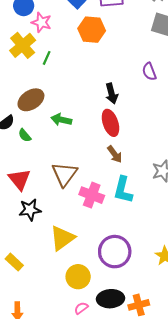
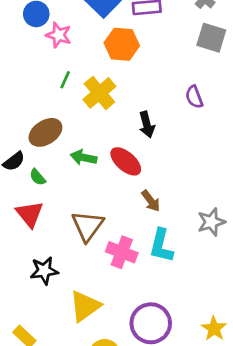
yellow cross: (23, 45) -> (99, 93), moved
red ellipse: (110, 123) -> (126, 161), moved, turned -30
red triangle: (19, 179) -> (30, 214), moved

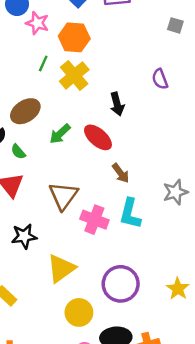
gray square: (211, 38) -> (175, 25), size x0.6
orange hexagon: (122, 44) -> (74, 37), moved
green arrow: (84, 157) -> (60, 134), turned -55

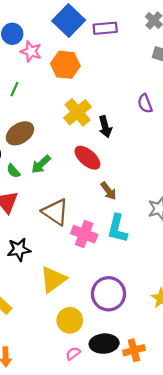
green line: (43, 64) -> (14, 89), moved
yellow cross: (74, 75) -> (78, 112), moved
green arrow: (60, 134) -> (41, 164), moved
brown triangle: (63, 196) -> (55, 212), turned -32

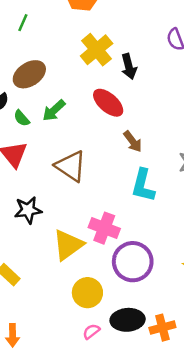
pink cross: (84, 234) -> (104, 228), moved

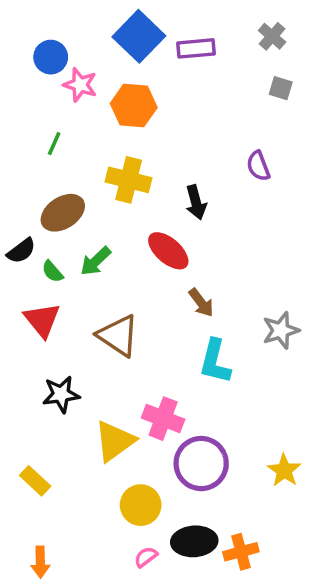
yellow cross: (97, 50) -> (129, 180), moved, turned -36

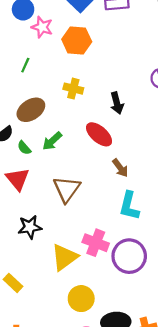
yellow cross: (129, 180) -> (73, 89), size x0.7
brown triangle: (118, 336) -> (67, 189), turned 32
purple circle: (201, 464) -> (129, 256), moved

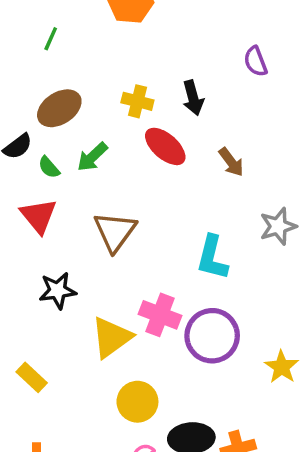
yellow cross: (73, 89) -> (137, 101), moved
brown arrow: (120, 168) -> (231, 162), moved

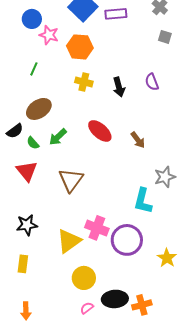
black arrow: (193, 98) -> (119, 87), moved
yellow cross: (137, 101) -> (84, 82), moved
cyan L-shape: (212, 258) -> (143, 201), moved
black star: (58, 291) -> (27, 225), moved
yellow rectangle: (32, 377) -> (23, 264), turned 54

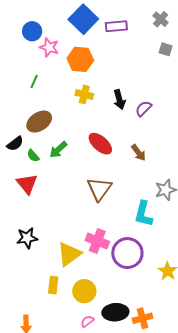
purple semicircle: (152, 82) -> (144, 109), moved, turned 66
brown triangle: (71, 180) -> (99, 189), moved
yellow rectangle: (23, 264) -> (53, 285), moved

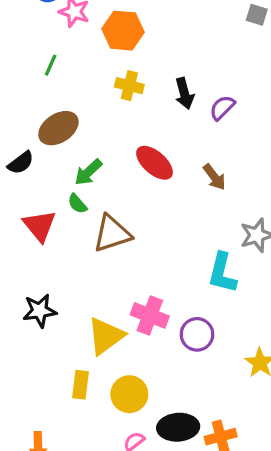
green semicircle: (33, 156) -> (77, 204), moved
brown triangle: (99, 189) -> (112, 234), moved, turned 36
purple circle: (127, 253) -> (197, 334), size x0.7

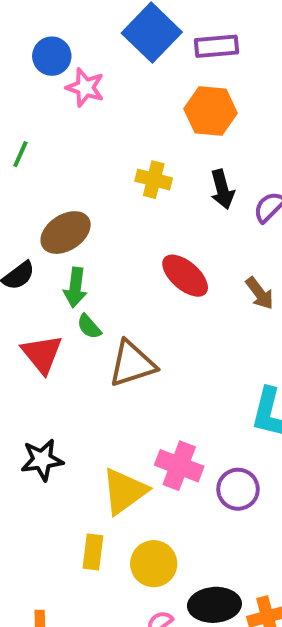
orange hexagon: (123, 31) -> (211, 111), moved
green line: (51, 65) -> (20, 154), moved
green arrow: (88, 172) -> (75, 287), moved, turned -40

